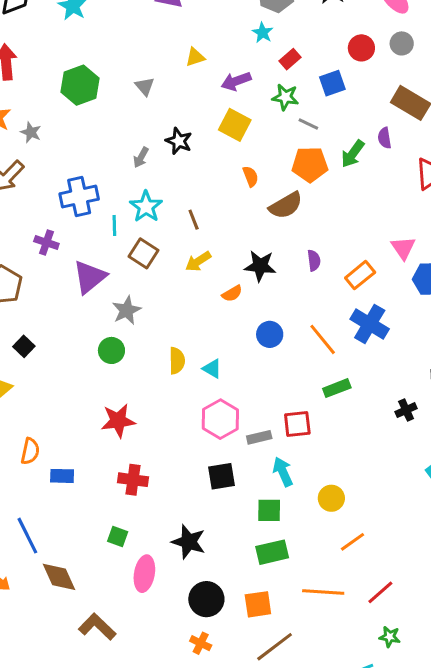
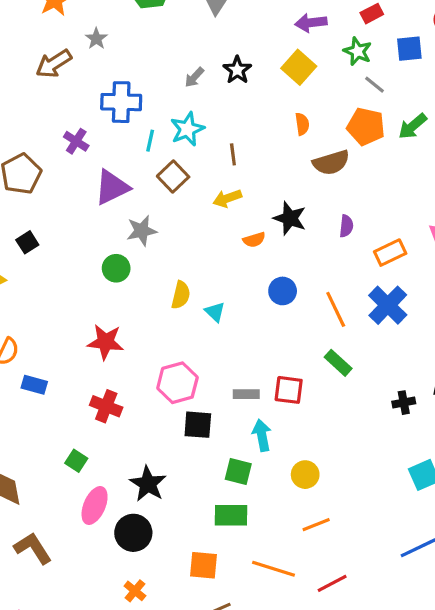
gray star: (31, 132) -> (96, 39), moved
green rectangle: (337, 388) -> (338, 363), turned 50
pink hexagon: (220, 419) -> (177, 383), moved
black circle: (206, 599) -> (133, 533), moved

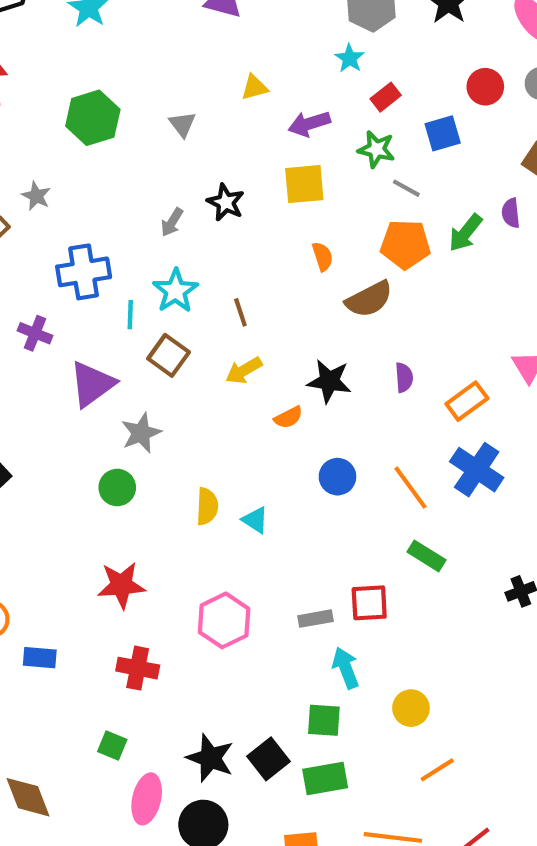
yellow square: (299, 67) -> (304, 184), turned -36
black square: (198, 425) -> (269, 759), moved, turned -32

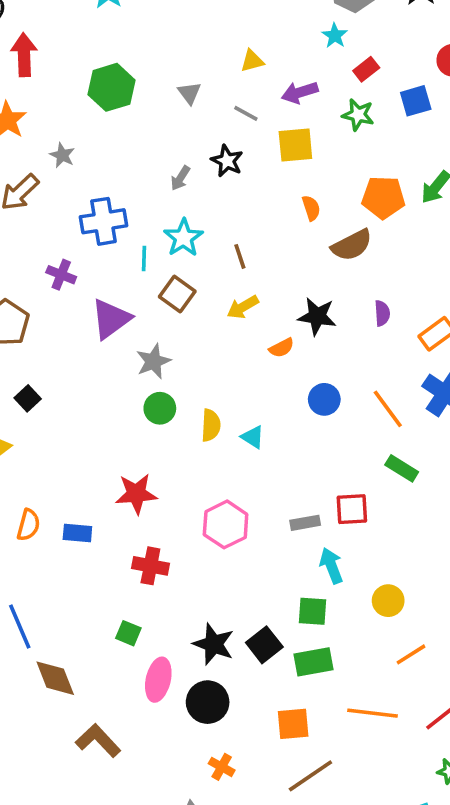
gray line: (406, 188) -> (246, 113), moved
green circle: (117, 488) -> (160, 408), moved
blue rectangle: (40, 658) -> (77, 533), moved

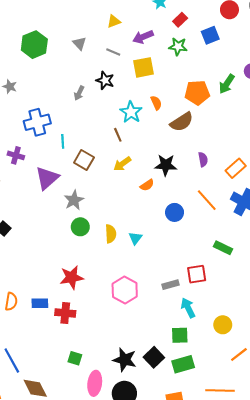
cyan star: (183, 238) -> (131, 112), moved
orange line: (388, 409) -> (207, 200), moved
cyan triangle: (253, 437) -> (135, 238), turned 40
red cross: (150, 566) -> (65, 313), moved

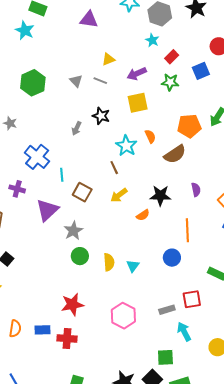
gray line: (113, 52) -> (100, 81), moved
blue cross: (37, 122) -> (37, 157), turned -35
orange line: (207, 200) -> (187, 230), moved, turned 40
blue circle: (175, 212) -> (172, 258), moved
green square: (180, 335) -> (165, 357), moved

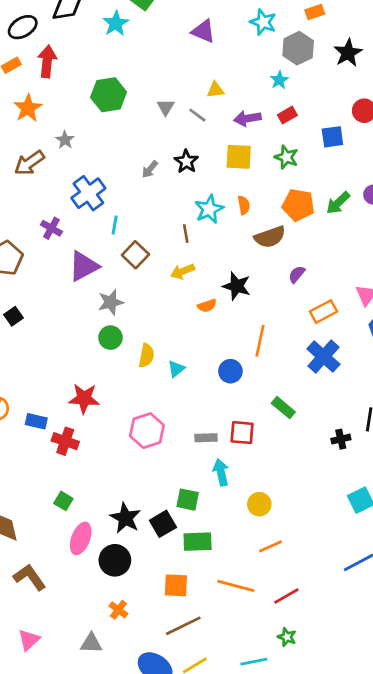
red rectangle: (172, 57) -> (287, 115), moved
green star: (170, 82) -> (286, 157), moved
purple semicircle: (196, 190) -> (297, 274), moved, turned -144

